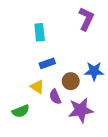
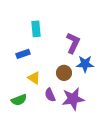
purple L-shape: (86, 19) -> (73, 43), moved
blue rectangle: (47, 63) -> (23, 54), moved
purple semicircle: (55, 97) -> (50, 95), moved

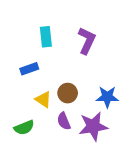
purple L-shape: (73, 43) -> (87, 41), moved
blue star: (85, 64) -> (107, 97), moved
brown circle: (64, 73) -> (68, 93), moved

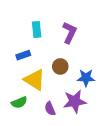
brown circle: (68, 93) -> (60, 66), moved
yellow triangle: (43, 99) -> (35, 80), size x1.6
purple semicircle: (64, 121) -> (50, 109), moved

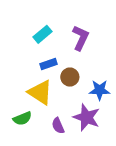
cyan rectangle: (37, 29) -> (43, 34), turned 56
blue rectangle: (23, 55) -> (49, 64), moved
purple star: (75, 101) -> (86, 117), turned 30

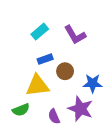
purple L-shape: (81, 38) -> (75, 35), turned 125
yellow triangle: (40, 92) -> (37, 86), turned -40

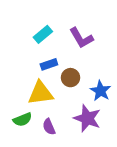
blue star: (93, 83) -> (100, 91), turned 30
purple semicircle: (54, 116) -> (49, 127), moved

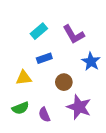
brown circle: (70, 78) -> (64, 82), moved
blue star: (100, 91) -> (91, 61), moved
yellow triangle: (41, 93) -> (24, 78), moved, size x0.7

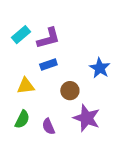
cyan rectangle: (39, 31) -> (21, 35), moved
purple L-shape: (74, 34) -> (48, 38), moved, turned -75
green semicircle: (20, 108) -> (22, 119), turned -42

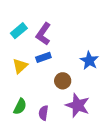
purple L-shape: (48, 38) -> (43, 34), turned 140
yellow triangle: (26, 86) -> (20, 66), moved, turned -35
purple semicircle: (48, 126) -> (43, 113), turned 32

